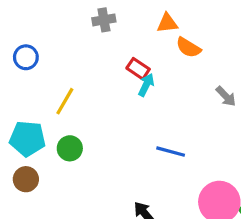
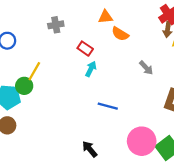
gray cross: (104, 20) -> (56, 25), moved
cyan arrow: (146, 85) -> (91, 69), moved
green circle: (70, 148) -> (24, 86), moved

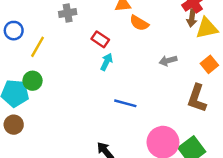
gray arrow: (146, 68) -> (168, 61), turned 119
yellow line: (34, 71) -> (38, 47), moved

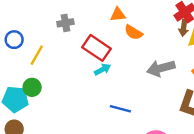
red rectangle: (100, 39) -> (96, 48), size x1.6
gray arrow: (168, 61) -> (161, 68), size x1.6
cyan arrow: (107, 62) -> (102, 69), turned 35

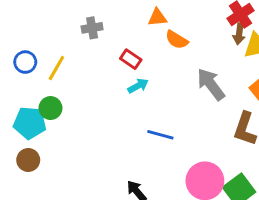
blue circle: (14, 40) -> (25, 62), moved
red rectangle: (96, 48) -> (131, 59), size x0.6
gray arrow: (161, 68) -> (211, 84), turned 68

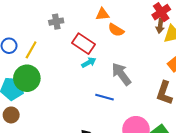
red rectangle: (131, 59) -> (84, 44), size x1.5
gray arrow: (211, 84) -> (121, 74), moved
green circle: (50, 108) -> (27, 78), size x1.6

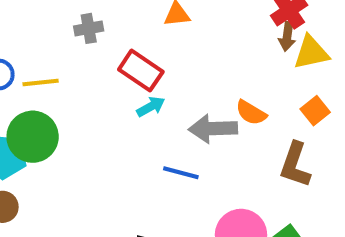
orange semicircle: (116, 30) -> (251, 113), moved
yellow line: (31, 50) -> (41, 83), turned 54
gray arrow: (121, 74) -> (213, 129), turned -55

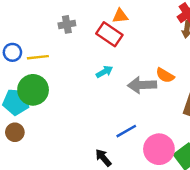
red rectangle: (141, 71) -> (109, 34), moved
blue line: (181, 173) -> (126, 131), moved, turned -45

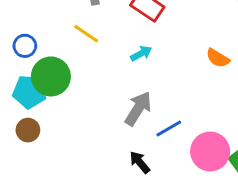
blue circle: (12, 52) -> (25, 46), moved
yellow line: (38, 57) -> (86, 34), moved, turned 40
gray arrow: (142, 85) -> (138, 109), moved, turned 124

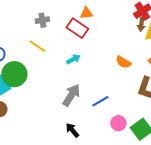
blue line: (169, 129) -> (100, 101), moved
pink circle: (210, 151) -> (118, 123), size x0.6

